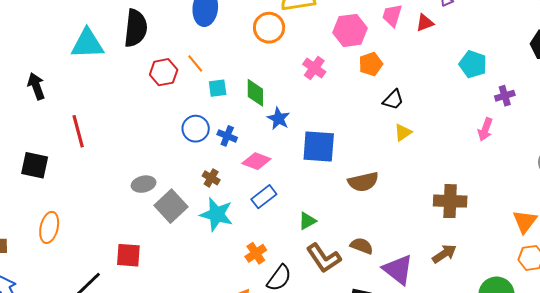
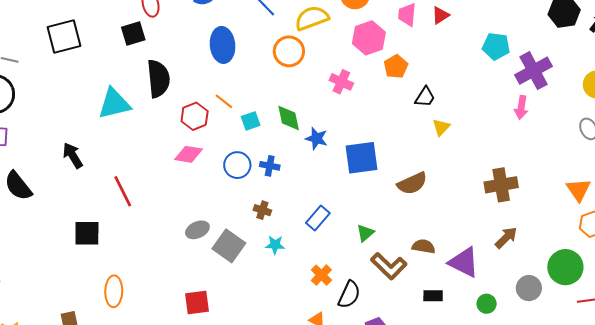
purple cross: (505, 96) -> (534, 71), size x1.8
pink diamond: (256, 161) -> (189, 154), moved
cyan star: (217, 214) -> (275, 245), size x0.6

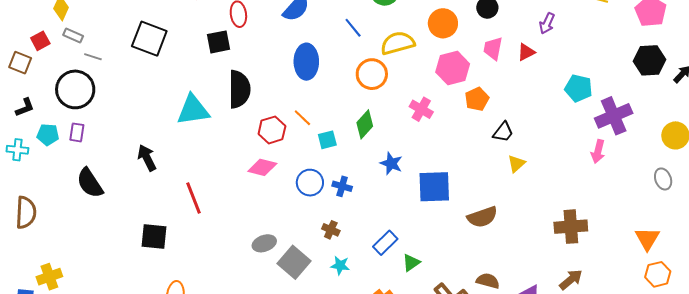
black square: (64, 37) -> (149, 39), turned 30
green diamond: (289, 118) -> (365, 124), moved, turned 48
green triangle: (365, 233) -> (411, 263), moved

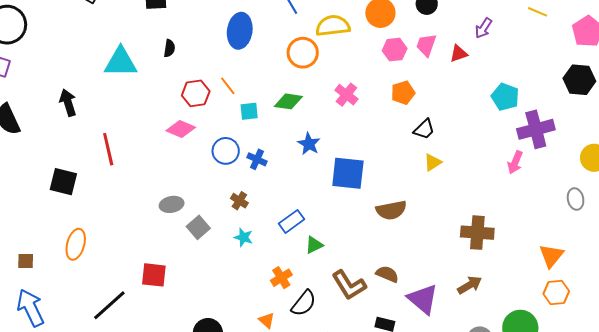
pink hexagon: (453, 68) -> (395, 50), moved, size x0.7
black semicircle: (239, 89) -> (169, 48), size x0.5
green diamond: (365, 124) -> (288, 101), turned 48
gray square: (294, 262) -> (198, 227), size x0.7

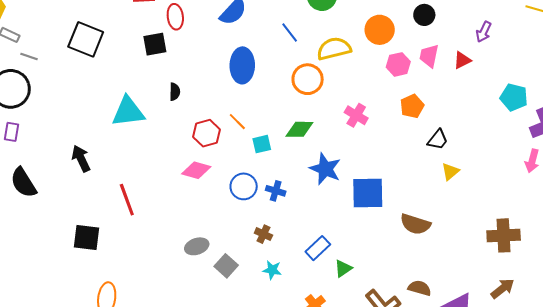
blue star: (309, 144) -> (325, 169), size x1.4
brown semicircle: (391, 210) -> (415, 224), turned 36

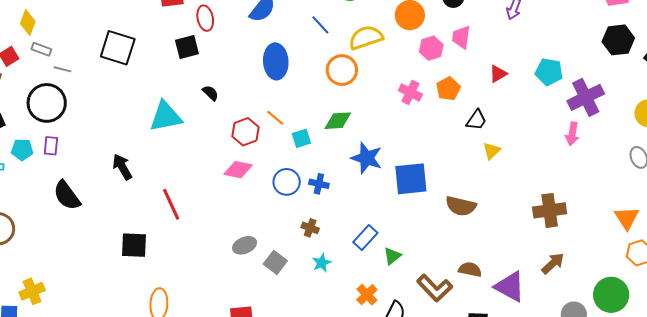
red triangle: (462, 60) -> (498, 74), moved
black semicircle: (175, 92) -> (211, 93), turned -42
pink cross: (356, 115) -> (410, 92), moved
cyan star: (272, 270) -> (322, 263), turned -30

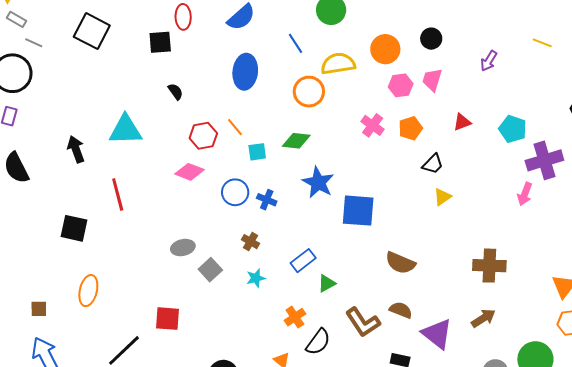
cyan triangle: (166, 116) -> (126, 130), moved
brown semicircle: (461, 206) -> (400, 263), moved

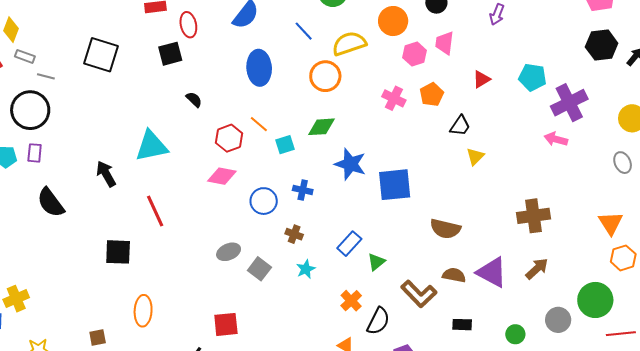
blue circle: (235, 192) -> (264, 201), moved
pink arrow: (525, 194) -> (556, 139), turned 95
purple triangle: (437, 334) -> (492, 272), moved

